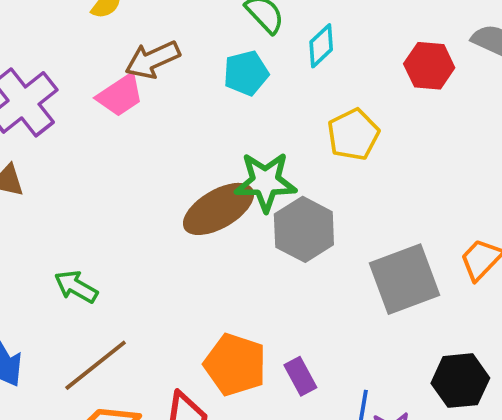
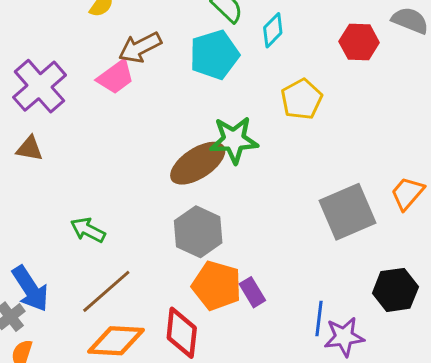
cyan pentagon: (246, 73) -> (214, 55), size x1.4
gray hexagon: (304, 229) -> (198, 232), moved
purple rectangle: (300, 376) -> (252, 292), moved

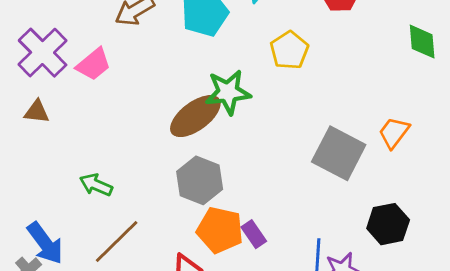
pink trapezoid: (116, 77) -> (94, 64), moved
gray square: (347, 212) -> (339, 153), turned -36

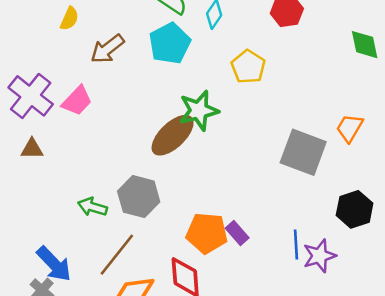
gray hexagon: (200, 180) -> (139, 197), moved

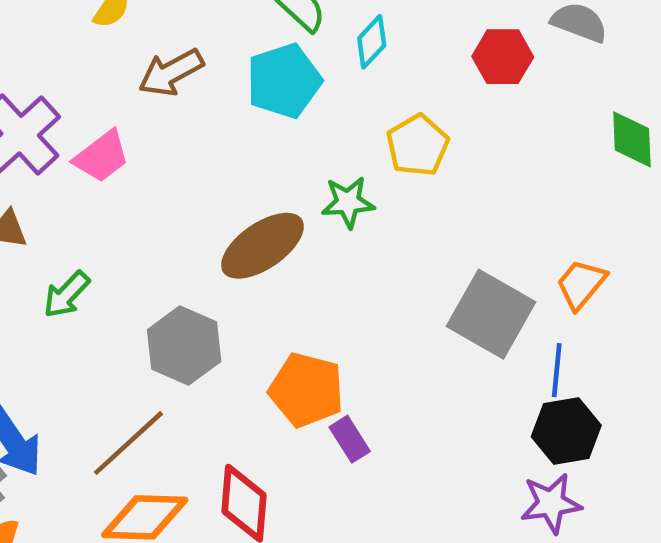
green star: (199, 111) -> (348, 202), moved, size x0.7
green arrow: (92, 207) -> (66, 294), moved, turned -72
orange pentagon: (207, 233) -> (306, 390), moved
blue line: (296, 245) -> (557, 370), moved
purple star: (319, 256) -> (551, 503), moved

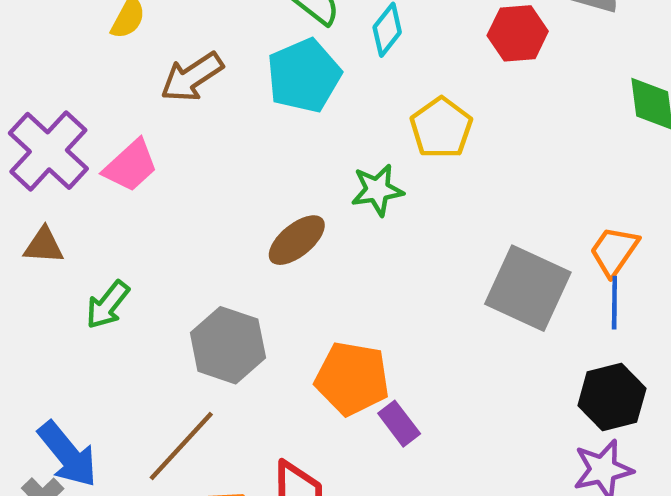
brown ellipse: (262, 246) -> (297, 240), size x0.7
blue line: (557, 370) -> (614, 303), moved

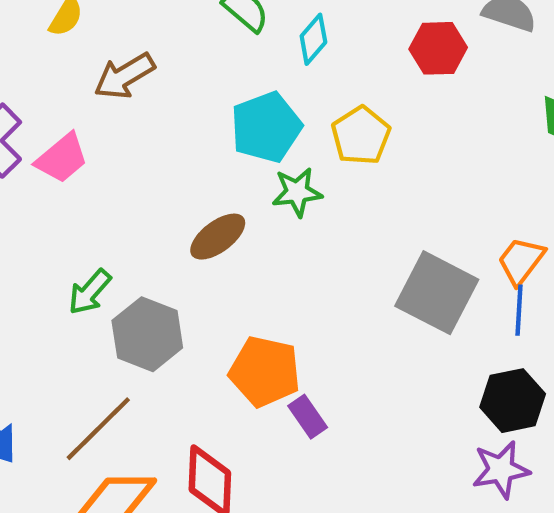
cyan pentagon: (304, 76) -> (266, 127), moved
green arrow: (108, 305) -> (90, 292), moved

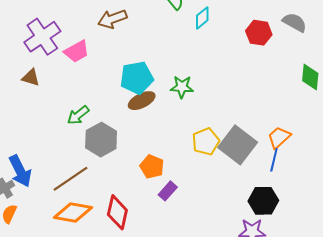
cyan pentagon: (266, 127) -> (137, 78), moved
yellow pentagon: (361, 136) -> (206, 142), moved
orange pentagon: (265, 371) -> (152, 167), size x0.7
purple rectangle: (308, 417) -> (168, 191), turned 66

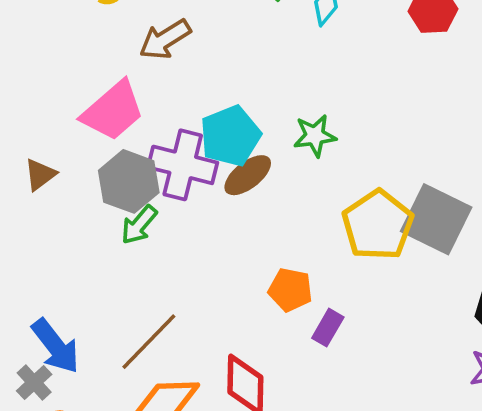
purple cross: (42, 37) -> (183, 165), moved, turned -30
pink trapezoid: (77, 51) -> (113, 111), size x1.4
brown triangle: (31, 78) -> (40, 175), turned -42
gray hexagon: (101, 140) -> (129, 181), moved
yellow pentagon: (206, 142) -> (378, 225), size x1.4

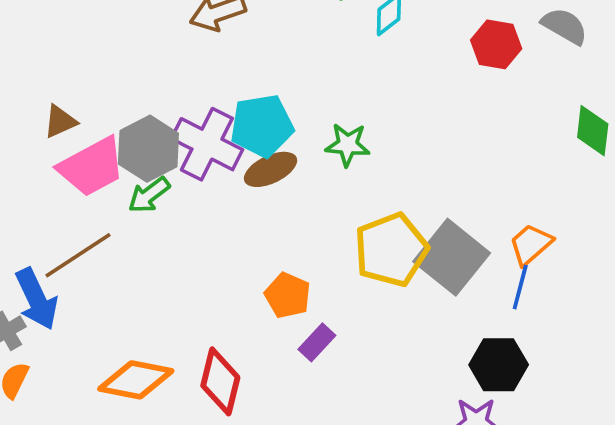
pink trapezoid: (113, 111) -> (92, 167), moved
brown line: (149, 342) -> (78, 255), moved

